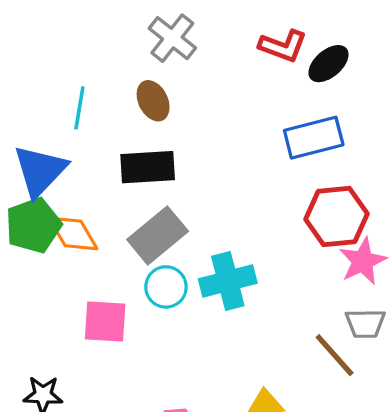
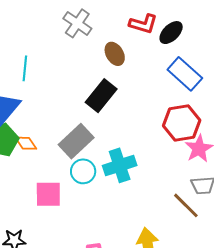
brown ellipse: (153, 101) -> (115, 54), moved
blue rectangle: (314, 138) -> (185, 74), moved, turned 60
black rectangle: (148, 167) -> (101, 96), moved, turned -44
orange diamond: (73, 233) -> (26, 143), size x0.7

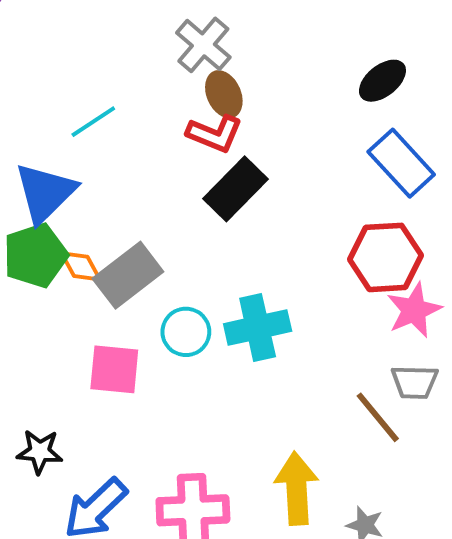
red L-shape: (143, 24) -> (215, 134), moved
brown ellipse: (115, 54) -> (224, 94), moved
cyan line: (25, 68) -> (93, 122), turned 45
gray rectangle: (76, 141) -> (128, 275), moved

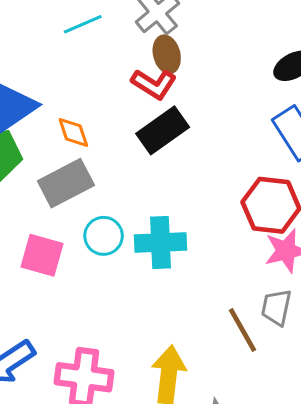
cyan line: (93, 122) -> (83, 24), moved
orange diamond: (81, 266) -> (73, 132), moved
gray trapezoid: (415, 382) -> (276, 307), turned 90

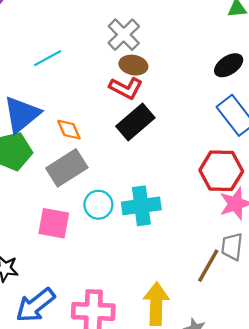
cyan line: (83, 24) -> (48, 58), moved
brown ellipse: (167, 54) -> (133, 65), turned -60
brown line: (242, 330) -> (208, 266), turned 64

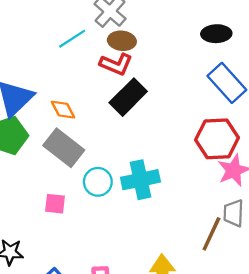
cyan line: (48, 58) -> (72, 39), moved
black ellipse: (229, 65) -> (216, 34), turned 36
gray rectangle: (67, 168) -> (64, 148), turned 75
pink square: (54, 223) -> (55, 204), size x0.7

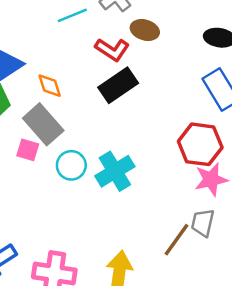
brown ellipse: (122, 41) -> (145, 30), moved
cyan cross: (140, 180) -> (115, 171), turned -30
pink square: (55, 204) -> (28, 150), moved

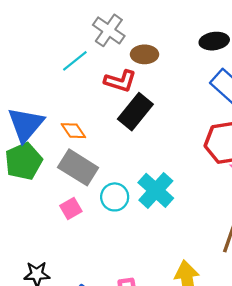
pink square: (28, 150) -> (71, 208), moved, turned -30

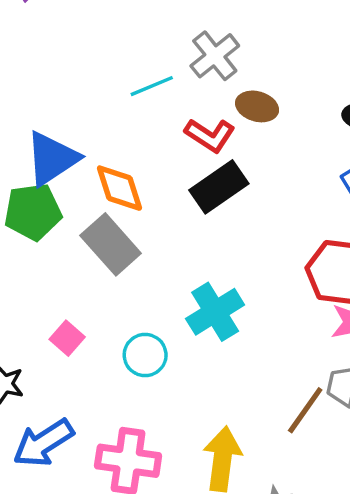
orange diamond: (73, 131) -> (119, 188), size x1.4
cyan circle: (115, 197) -> (145, 355), moved
pink square: (71, 208) -> (67, 338), moved, turned -35

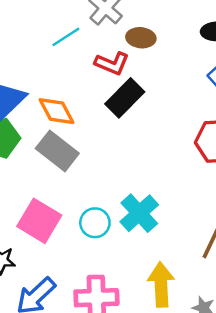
cyan cross: (215, 312) -> (139, 213), moved
pink square: (67, 338) -> (39, 221), size x1.8

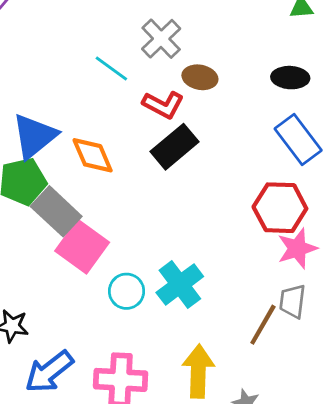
cyan line: (66, 37) -> (111, 68), turned 64
gray rectangle: (57, 151) -> (56, 211), moved
pink square: (39, 221) -> (82, 247), moved

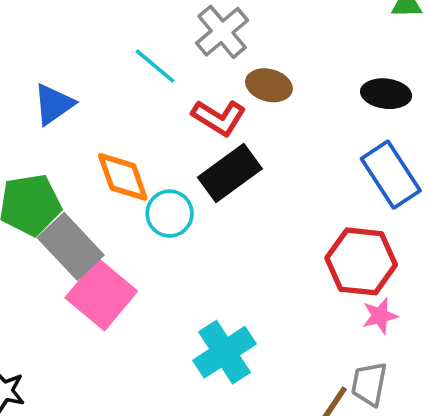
blue triangle: (34, 136) -> (54, 104), moved, size x0.7
pink star: (297, 248) -> (380, 316), size x0.7
cyan circle: (127, 291) -> (170, 214), moved

